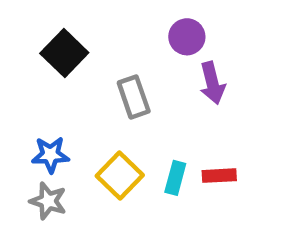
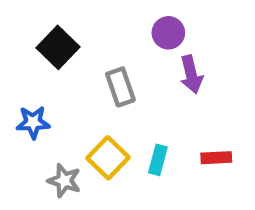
blue star: (50, 155) -> (33, 122), moved
red rectangle: (219, 176) -> (216, 158), moved
gray star: (48, 201) -> (64, 181), moved

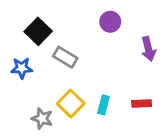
purple arrow: (191, 74) -> (148, 49), moved
gray rectangle: (120, 87) -> (65, 57), moved, turned -40
blue star: (33, 122) -> (22, 68), moved

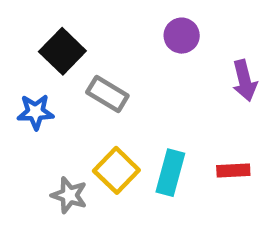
cyan rectangle: (103, 105) -> (170, 173), size x1.4

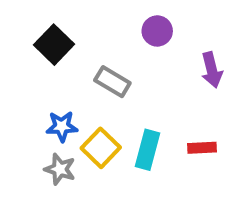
gray rectangle: (107, 94) -> (112, 82), moved
blue star: (35, 112) -> (62, 126), moved

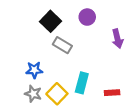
black square: (54, 45) -> (50, 21), moved
yellow square: (101, 148) -> (57, 94), moved
red rectangle: (202, 148) -> (112, 93), moved

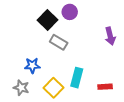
purple circle: (87, 17) -> (70, 12), moved
gray star: (33, 94) -> (21, 88), moved

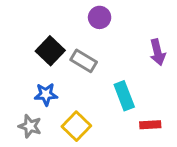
black square: (47, 20) -> (50, 51), moved
cyan rectangle: (77, 78) -> (124, 96), moved, turned -36

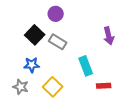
purple circle: (100, 17) -> (56, 14), moved

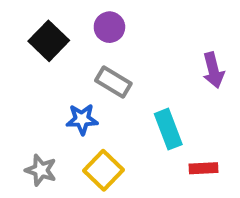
black square: (35, 35) -> (49, 41), moved
blue star: (32, 65) -> (82, 119), moved

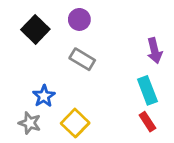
blue star: (82, 119) -> (44, 96), moved, turned -30
cyan rectangle: (168, 129) -> (147, 90), moved
red rectangle: (204, 168) -> (147, 122), turned 60

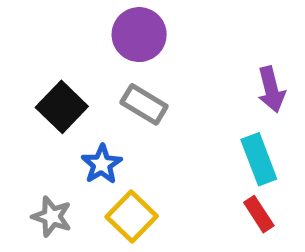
purple circle: (79, 19) -> (139, 35), size x1.4
black square: (35, 29) -> (62, 107), moved
blue star: (44, 96) -> (102, 164), moved

